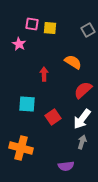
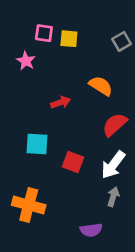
red arrow: (44, 74) -> (61, 102), turned 72
red square: (53, 117) -> (73, 162), turned -35

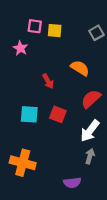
red arrow: (61, 102) -> (48, 81), turned 80
red square: (73, 162) -> (58, 114), moved

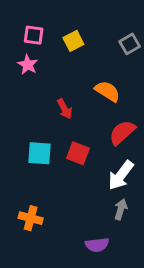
pink square: (35, 26) -> (34, 35), moved
yellow square: (55, 31) -> (73, 41), turned -32
orange cross: (23, 163) -> (31, 218), size x0.7

